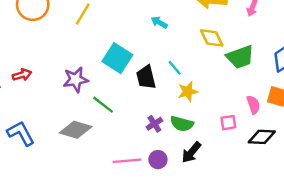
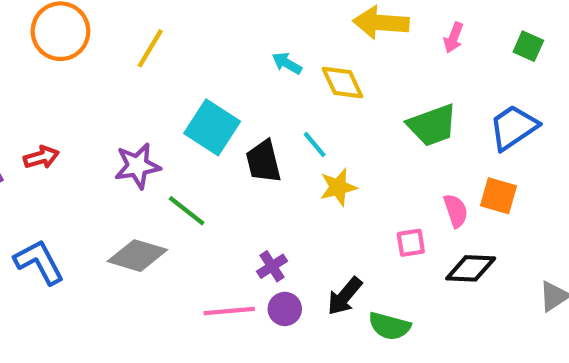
yellow diamond: (212, 38) -> (342, 82), moved
purple cross: (154, 124) -> (272, 266), moved
green semicircle: (182, 124) -> (389, 326), moved

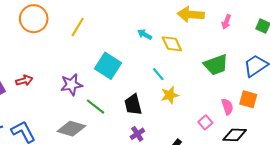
black trapezoid: (263, 162) -> (133, 105), moved
pink square: (411, 243) -> (205, 122), turned -32

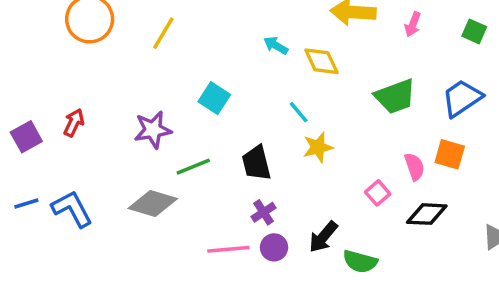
cyan square: (108, 66) -> (214, 98), size x0.7
red arrow: (24, 80) -> (74, 123), turned -49
green line: (95, 107) -> (193, 167), turned -60

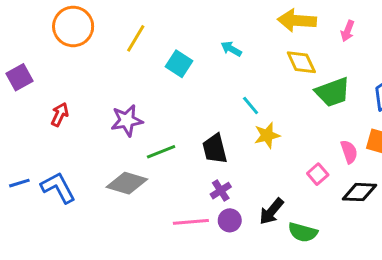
yellow diamond: (321, 61) -> (301, 62), moved
cyan square: (214, 98) -> (179, 64), moved
purple square: (26, 137) -> (19, 77), moved

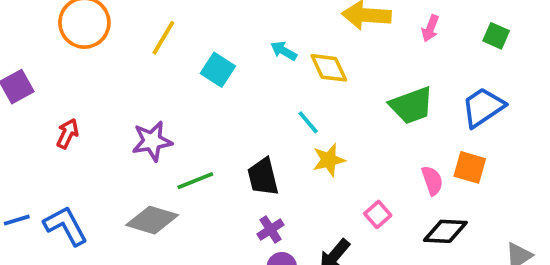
yellow diamond: (301, 62) -> (329, 68), moved
pink square: (318, 174) -> (378, 214), moved

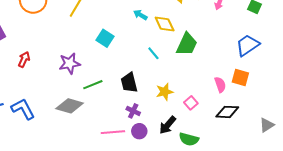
cyan square: (218, 70) -> (105, 38), moved
green trapezoid: (412, 105) -> (187, 44), moved, turned -45
yellow star: (329, 160) -> (165, 92), moved
purple cross: (271, 229) -> (133, 111), turned -32

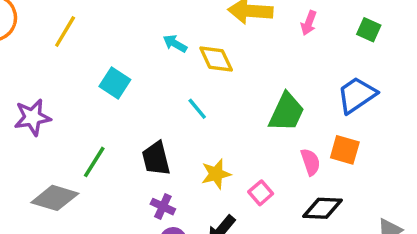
green trapezoid: (187, 44) -> (286, 112), moved
purple star: (70, 63) -> (32, 117), moved
green line: (93, 85) -> (94, 162), turned -36

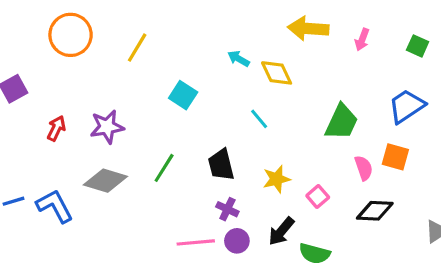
gray diamond: (55, 198) -> (105, 181), moved

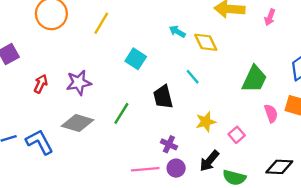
black trapezoid: (221, 165) -> (163, 97), moved
black diamond: (375, 211) -> (279, 167), moved

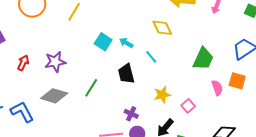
cyan arrow: (177, 32) -> (126, 43), moved

